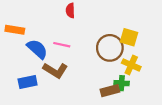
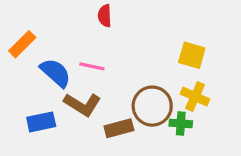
orange rectangle: (15, 30) -> (22, 44), turned -54
brown circle: (110, 48) -> (152, 106), moved
brown rectangle: (110, 91) -> (119, 128), moved

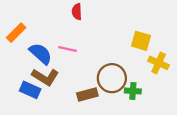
yellow cross: (195, 97) -> (159, 63), moved
brown L-shape: (82, 104) -> (45, 77), moved
blue rectangle: (41, 122) -> (30, 90), turned 36

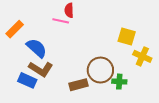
pink line: (67, 49) -> (61, 21), moved

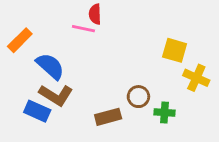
brown circle: (100, 70) -> (138, 97), size x0.6

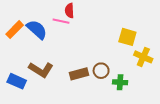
blue semicircle: (50, 66) -> (37, 30), moved
blue rectangle: (37, 111) -> (17, 81), moved
brown rectangle: (108, 117) -> (79, 74), moved

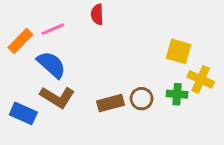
pink line: (61, 21) -> (53, 29), moved, turned -35
blue semicircle: (37, 30) -> (51, 65), moved
green cross: (120, 82) -> (177, 94), moved

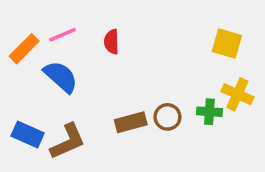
red semicircle: (97, 14) -> (112, 42), moved
yellow square: (179, 51) -> (227, 43), moved
brown L-shape: (57, 97) -> (68, 141), moved, turned -56

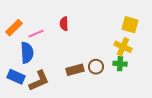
pink line: (63, 35) -> (36, 34), moved
blue semicircle: (61, 77) -> (27, 53), moved, turned 45
yellow cross: (237, 94) -> (123, 47), moved

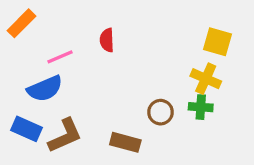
orange rectangle: (14, 28) -> (21, 23), moved
blue semicircle: (27, 53) -> (45, 89), turned 70
brown rectangle: (75, 70) -> (125, 142), moved, turned 30

